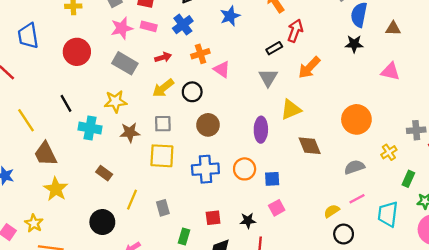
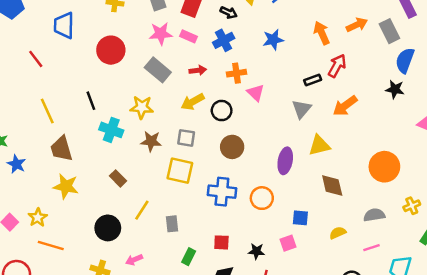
blue square: (272, 179) -> (300, 218), moved
yellow star: (56, 189) -> (66, 186), turned -30
yellow semicircle: (332, 211) -> (338, 233), moved

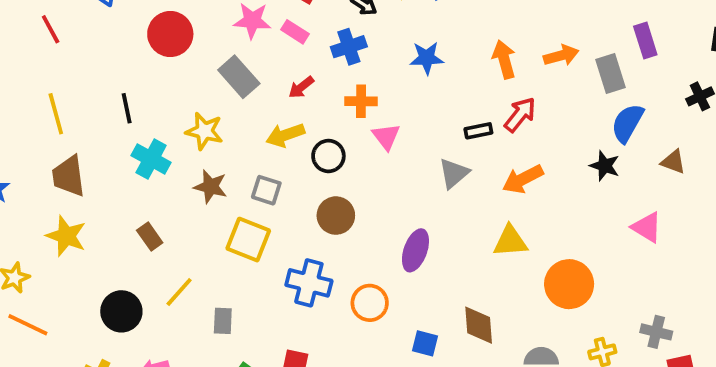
red arrow: (198, 70) -> (301, 87), turned 140
yellow triangle: (319, 145) -> (510, 241), moved
brown diamond: (332, 186) -> (479, 325), moved

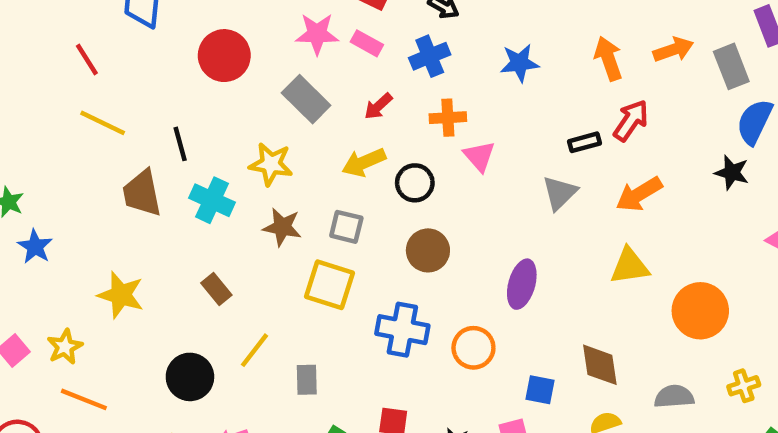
yellow line: (56, 114) -> (103, 123), moved, turned -45
brown trapezoid: (69, 176) -> (142, 193), moved

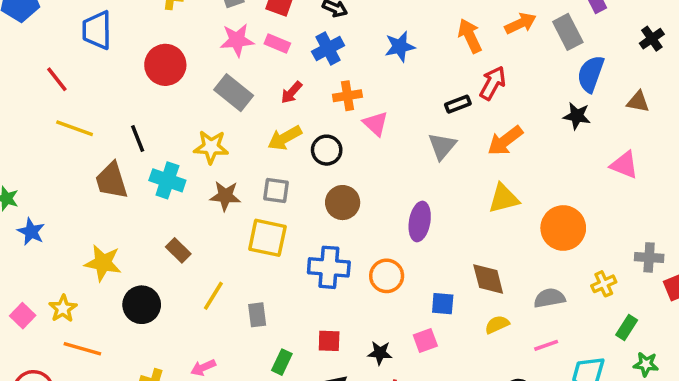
black circle: (190, 377) -> (142, 305), moved

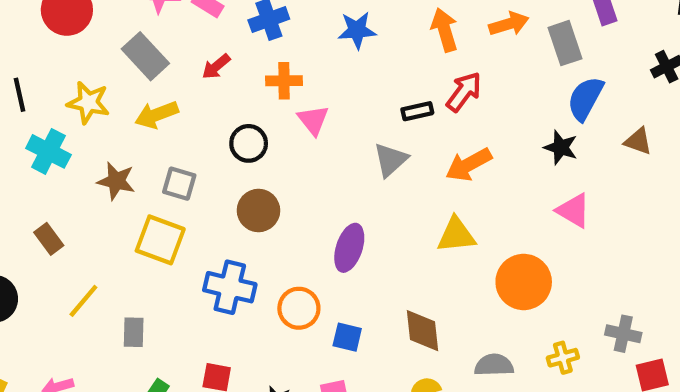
yellow arrow: (285, 138) -> (157, 115), moved
yellow star: (211, 147) -> (88, 103), moved
pink triangle: (624, 165) -> (573, 211), moved
blue square: (443, 304) -> (347, 337), moved

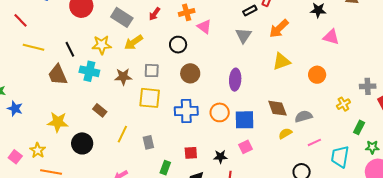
orange circle: (524, 282) -> (317, 75), size x0.7
blue square: (347, 337) -> (245, 120), size x1.5
gray semicircle: (494, 365) -> (304, 116), moved

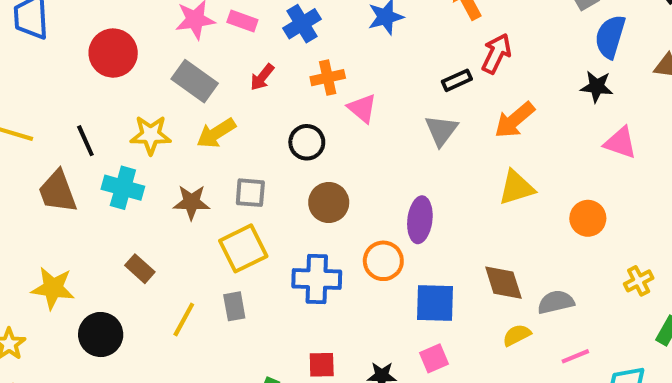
yellow square: (150, 98) -> (243, 248), turned -35
orange circle: (220, 112) -> (383, 261), moved
gray rectangle: (148, 142) -> (234, 306), moved

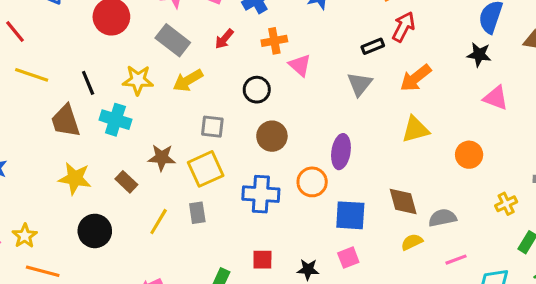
brown star: (191, 202) -> (162, 158), moved
yellow star: (53, 288) -> (75, 178), moved

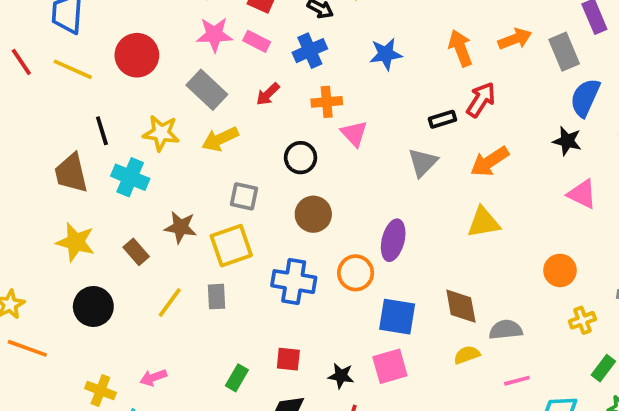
yellow line: (32, 75) -> (73, 69), moved
orange circle: (469, 155) -> (560, 270), moved
pink square: (348, 258) -> (390, 366), size x1.4

